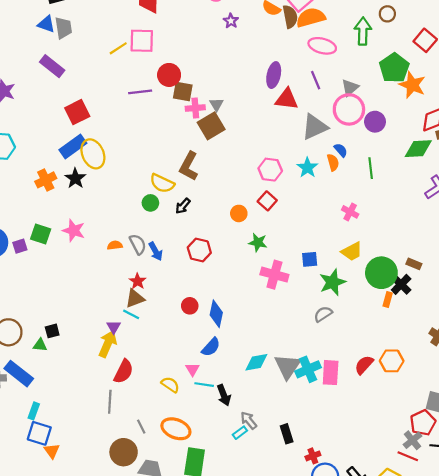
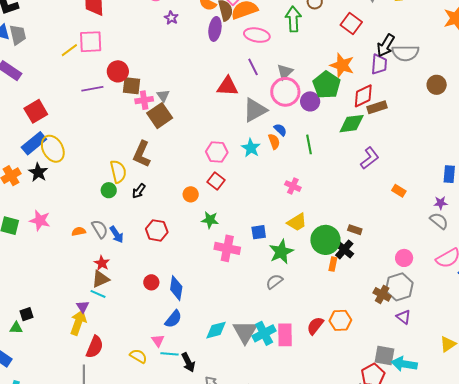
green pentagon: (394, 68) -> (327, 85), moved
purple ellipse: (274, 75) -> (215, 29), moved
yellow semicircle: (162, 183) -> (118, 171), turned -125

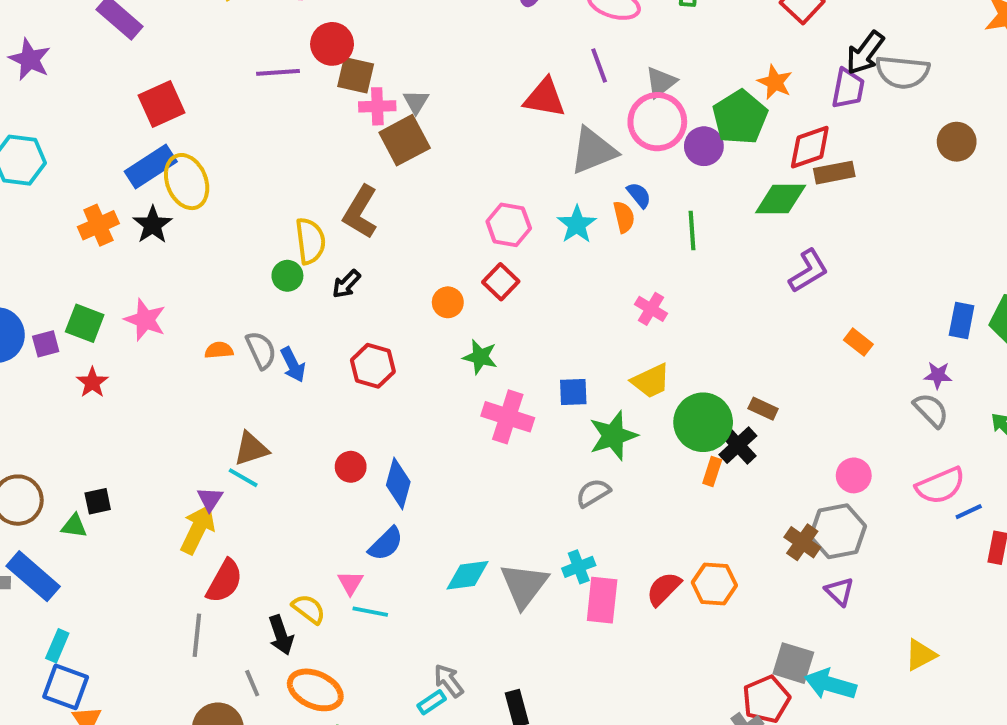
orange star: (342, 65) -> (775, 82), size x0.7
red star: (102, 263) -> (92, 382), moved
cyan cross: (264, 333) -> (579, 567), moved, size x0.7
black arrow: (188, 362) -> (281, 635), moved

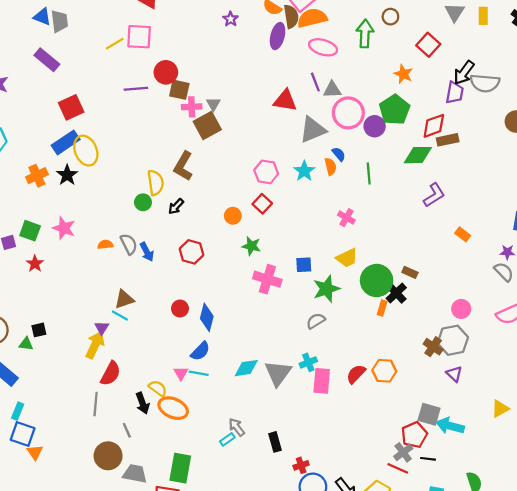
gray triangle: (661, 82) -> (332, 90), moved, turned 36
orange star: (775, 82) -> (403, 74), moved
cyan line: (370, 612) -> (199, 373), moved
orange ellipse: (315, 690) -> (173, 408), moved

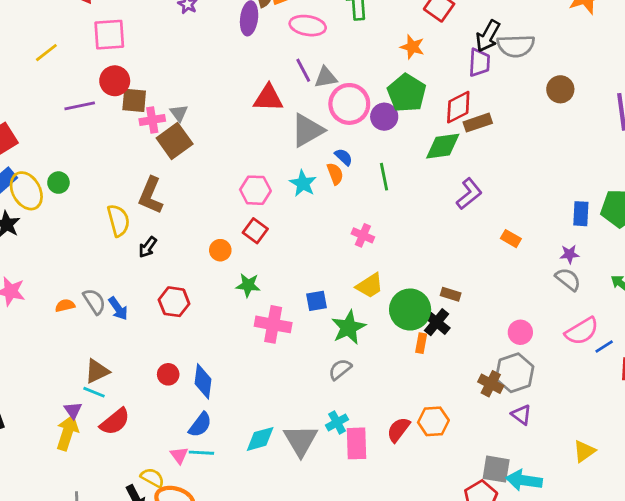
pink square: (139, 37) -> (109, 35), moved
green circle: (143, 202) -> (58, 183), moved
red semicircle: (110, 374) -> (115, 422), moved, turned 30

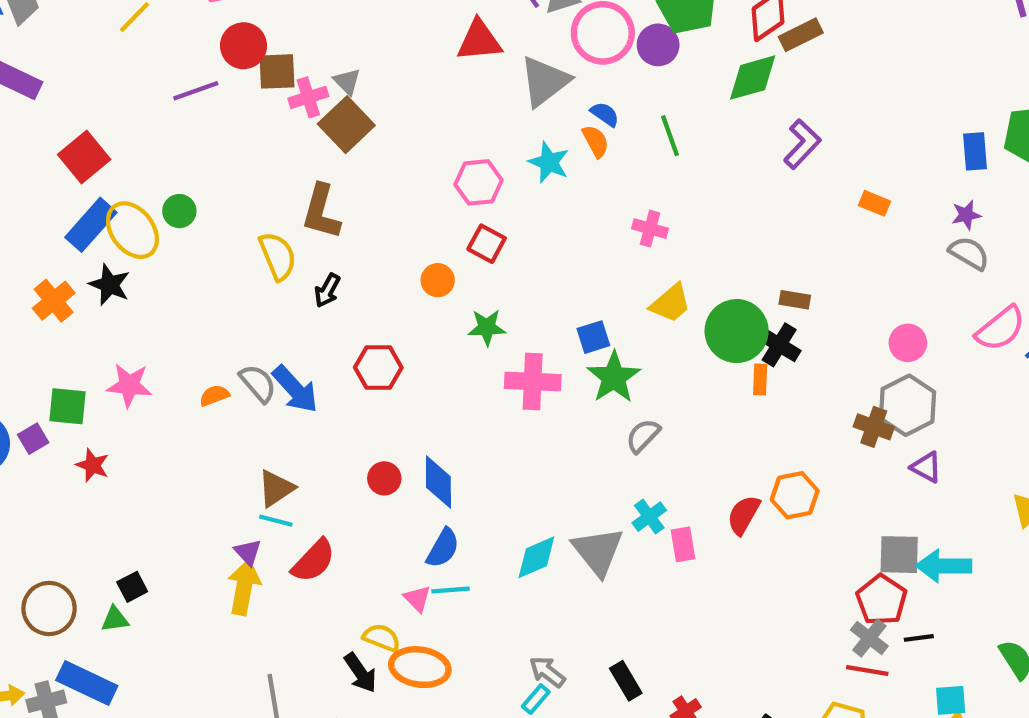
blue arrow: (118, 308) -> (295, 389), size x1.4
green star: (349, 327) -> (614, 377), moved
pink rectangle: (357, 443) -> (683, 544), size x0.7

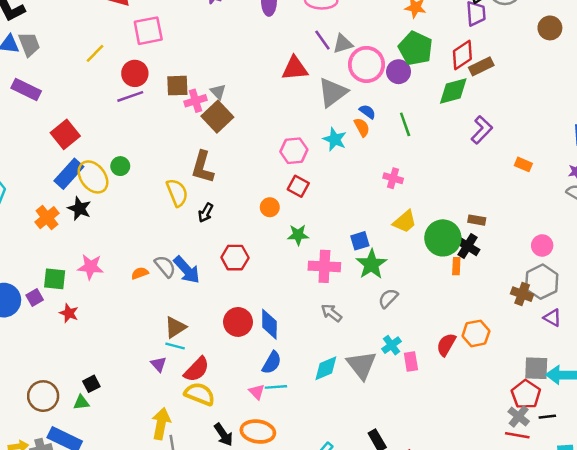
red circle: (244, 46) -> (135, 73), moved
red circle: (384, 478) -> (238, 322), size x1.5
yellow arrow: (244, 587) -> (161, 424), moved
yellow semicircle: (382, 638) -> (200, 394), moved, size x1.4
gray arrow: (547, 672) -> (331, 313), moved

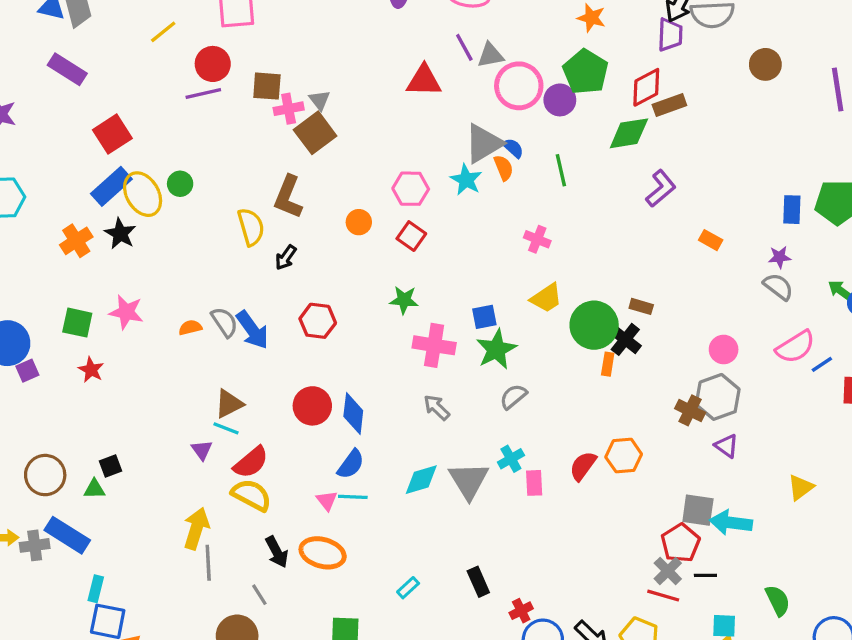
gray triangle: (333, 92) -> (484, 144), moved
orange circle: (270, 207) -> (359, 222), moved
purple square: (35, 298) -> (27, 371), moved

